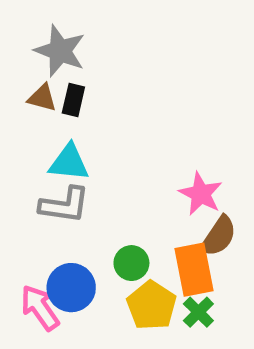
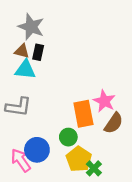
cyan triangle: (69, 163) -> (25, 70), moved
gray L-shape: (64, 205) -> (18, 107), moved
orange rectangle: (194, 270) -> (83, 114), moved
green cross: (198, 312) -> (94, 168), moved

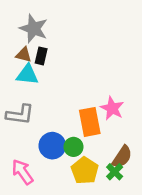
brown semicircle: (114, 123) -> (122, 157), moved
blue circle: (37, 150) -> (52, 146), moved
green cross: (94, 168) -> (115, 172), moved

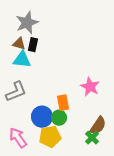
gray star: (34, 29) -> (27, 23), turned 30
gray L-shape: (20, 114) -> (16, 92), turned -30
orange rectangle: (90, 122) -> (63, 103), moved, size x0.7
yellow pentagon: (85, 171) -> (50, 137), moved, turned 30

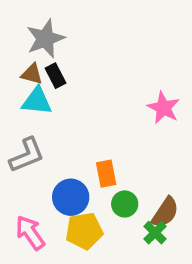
black rectangle: (33, 45) -> (55, 76), turned -40
pink star: (90, 87) -> (164, 108), moved
green circle: (59, 118) -> (125, 204), moved

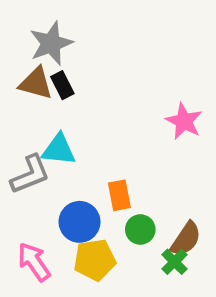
brown triangle: (32, 74) -> (36, 83), size x1.4
cyan triangle: (37, 101) -> (59, 150), moved

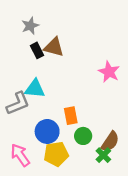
gray star: (51, 43) -> (30, 26), size x0.7
brown triangle: (36, 83) -> (54, 47), moved

